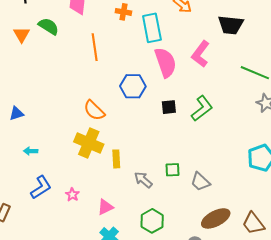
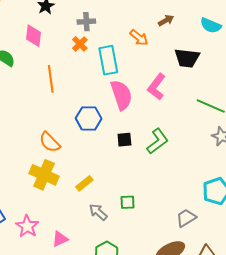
orange cross: (123, 12) -> (80, 44), turned 35
yellow rectangle: (116, 159) -> (84, 183), moved, turned 54
gray trapezoid: (200, 182) -> (186, 218), moved, turned 105
pink star: (72, 195) -> (27, 226), size x1.6

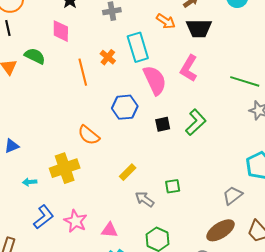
orange cross: (80, 44) -> (108, 57), moved
black trapezoid: (187, 58) -> (199, 28), moved
yellow cross: (44, 175) -> (65, 168), moved, turned -36
pink triangle: (60, 239) -> (109, 230), turned 36

